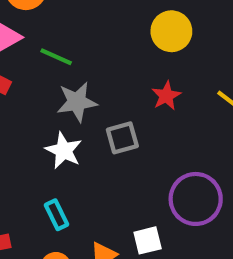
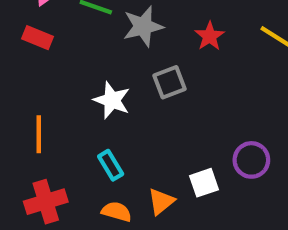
gray star: (77, 102) -> (143, 26), moved
purple circle: (196, 199) -> (251, 160), moved, size x0.7

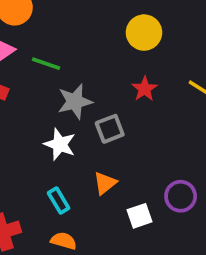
gray star: (143, 26) -> (75, 101), moved
orange triangle: (161, 201) -> (105, 183), moved

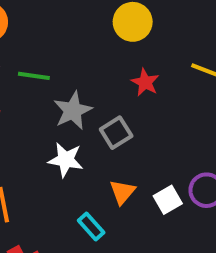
cyan rectangle: (59, 201) -> (91, 226), moved
white square: (140, 216) -> (168, 200), moved

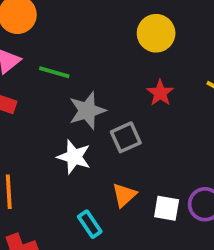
white square: (168, 200) -> (167, 208), turned 32

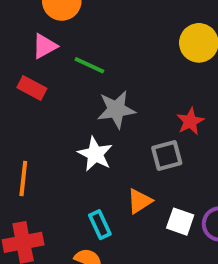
red star: (160, 93) -> (190, 121), moved
gray square: (126, 137) -> (167, 156), moved

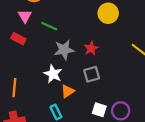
pink triangle: (45, 46) -> (25, 16), turned -32
red star: (190, 121) -> (91, 48), moved
orange triangle: (140, 201) -> (68, 91), moved

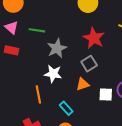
red star: (91, 48) -> (94, 38), moved, size x1.5
orange line: (14, 88) -> (38, 94), moved
orange triangle: (68, 91) -> (83, 84), moved, turned 32

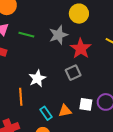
gray star: (57, 48) -> (58, 35), moved
white star: (53, 74) -> (37, 78), turned 30
orange triangle: (83, 84) -> (65, 111), moved

